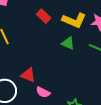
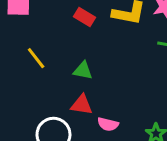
green triangle: (68, 43) -> (83, 71), moved

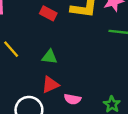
red triangle: (82, 105) -> (50, 85), turned -30

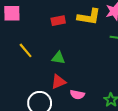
red rectangle: (48, 13) -> (58, 21), turned -40

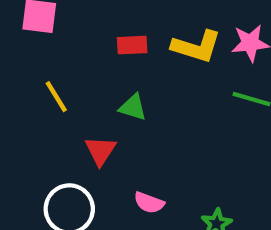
green triangle: (58, 58) -> (133, 107), moved
red triangle: (58, 82) -> (100, 151), moved, turned -42

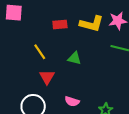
yellow line: (56, 97) -> (40, 52), moved
green triangle: (133, 107) -> (74, 58), moved

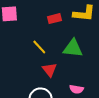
green triangle: (74, 58) -> (73, 48), size x1.5

